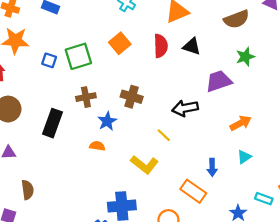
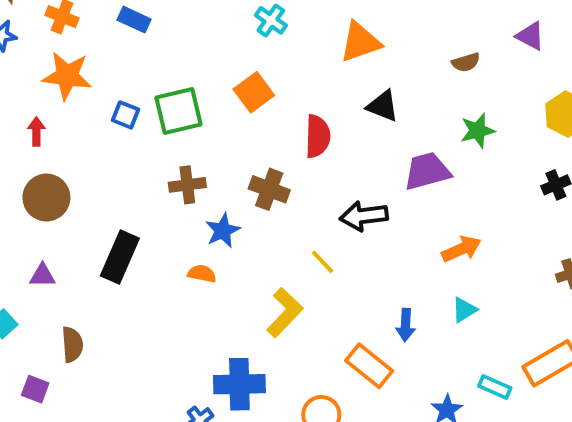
brown semicircle: (236, 19) -> (466, 62), size x0.6
red semicircle: (161, 46) -> (318, 136), moved
black rectangle: (52, 123) -> (120, 257), moved
yellow L-shape: (144, 165) -> (285, 313), turned -88

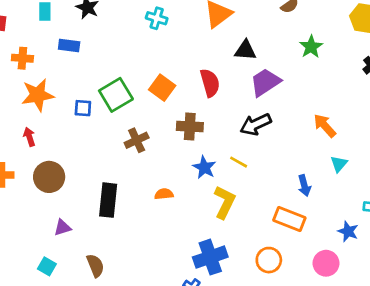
orange square: (254, 92) -> (162, 88), moved
purple trapezoid: (427, 171) -> (265, 82), moved
blue star: (223, 231) -> (204, 167), moved
orange arrow: (461, 249) -> (325, 126), turned -90

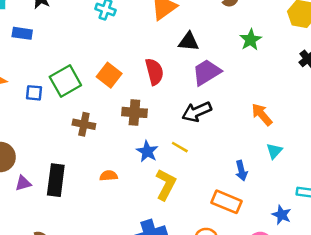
brown cross: (137, 140) -> (84, 124), turned 35
purple triangle: (62, 228) -> (23, 183), moved

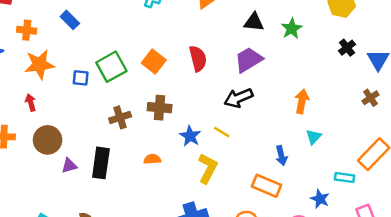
blue rectangle: (22, 33) -> (70, 20), turned 36
black triangle: (189, 42) -> (254, 22), moved
brown cross: (134, 112) -> (160, 108), moved
orange arrow: (262, 115) -> (302, 101), turned 50
brown cross: (84, 124) -> (120, 117), moved, turned -30

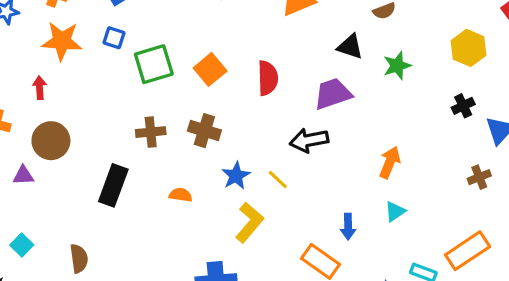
blue square: (81, 78) -> (114, 38), moved
purple triangle: (69, 166) -> (23, 175), moved

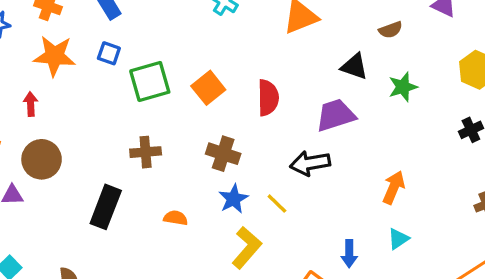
brown cross: (204, 131) -> (223, 154), moved

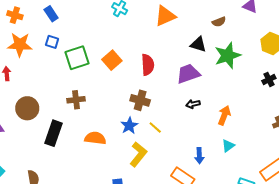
green star: (403, 87) -> (228, 55), size x1.5
brown cross: (223, 154) -> (140, 100), moved
brown circle: (42, 159) -> (27, 108), moved
black arrow: (310, 163) -> (193, 104), moved, size x0.6
orange semicircle: (176, 218) -> (95, 138), size x1.5

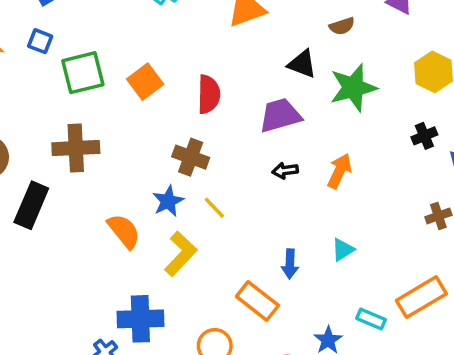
brown cross: (76, 100) -> (76, 148), size x1.4
orange arrow: (224, 115) -> (339, 171), moved
orange semicircle: (95, 138) -> (124, 231), moved, turned 40

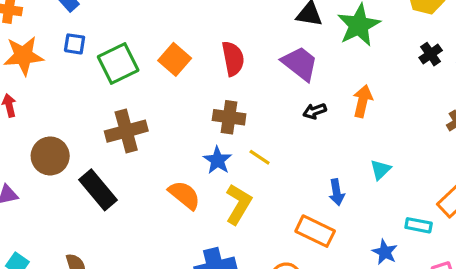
purple trapezoid: (280, 115) -> (300, 63), turned 66
black rectangle: (31, 205) -> (98, 190), turned -51

